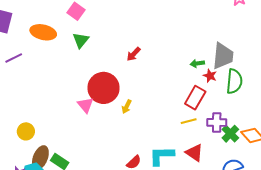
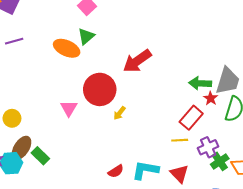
orange ellipse: (43, 32) -> (67, 48), moved
red arrow: (134, 54) -> (137, 61), size x1.8
green arrow: (197, 63) -> (200, 83), size x1.5
pink triangle: (85, 105) -> (69, 108), moved
purple cross: (217, 122) -> (208, 147), turned -36

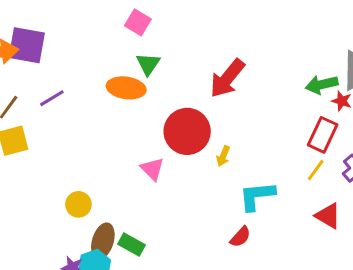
yellow line: (180, 140) -> (316, 170), turned -35
cyan L-shape: (145, 170) -> (257, 196), moved

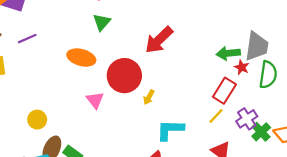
orange ellipse: (126, 88) -> (81, 58), moved

